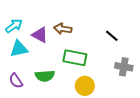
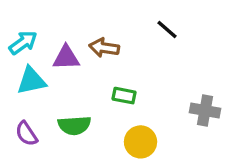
purple triangle: (40, 35) -> (66, 58), turned -30
black line: (112, 36) -> (167, 29), moved
green rectangle: (75, 58) -> (124, 96), size x0.6

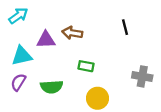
black line: (167, 29) -> (125, 27), moved, turned 35
cyan arrow: (23, 43) -> (18, 16), moved
purple semicircle: (26, 134) -> (18, 82), moved, turned 66

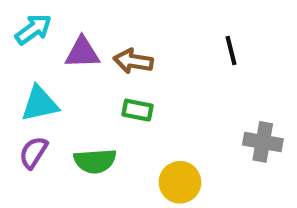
purple triangle: (46, 40) -> (82, 53), moved
green rectangle: (86, 66) -> (137, 110), moved

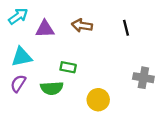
brown arrow: (133, 61) -> (82, 26), moved
green rectangle: (137, 110) -> (68, 67), moved

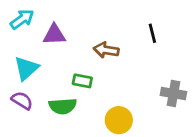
brown arrow: (82, 26) -> (106, 50), moved
cyan triangle: (22, 57) -> (26, 68), turned -30
purple semicircle: (18, 83) -> (22, 101), turned 90

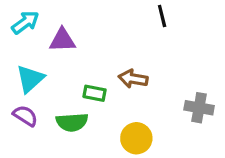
black line: (152, 33) -> (162, 16), moved
brown arrow: (106, 50) -> (133, 79), moved

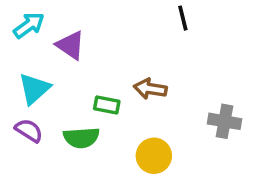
purple triangle: (62, 40) -> (70, 45), turned 36

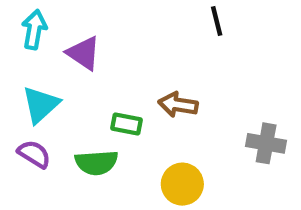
cyan arrow: (29, 25) -> (34, 30), turned -44

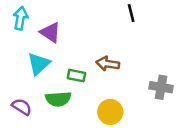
cyan triangle: (41, 105) -> (39, 64), moved
purple semicircle: (34, 154) -> (22, 107), moved

